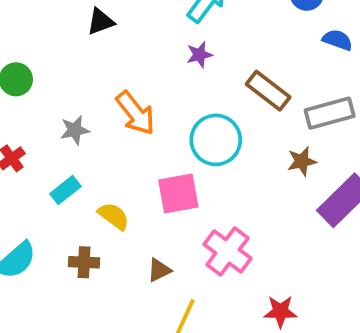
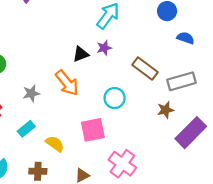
black triangle: (101, 22) -> (81, 54), moved
cyan circle: (216, 140) -> (115, 98), size x0.7

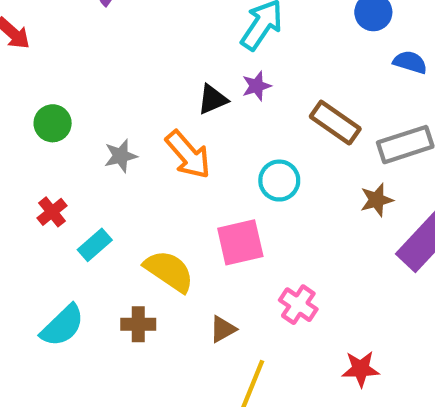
gray star: (31, 93) -> (121, 156), moved
cyan rectangle: (26, 129) -> (95, 245), moved
yellow semicircle: (55, 144) -> (169, 271), size x1.4
pink cross: (122, 164) -> (298, 305), size x0.7

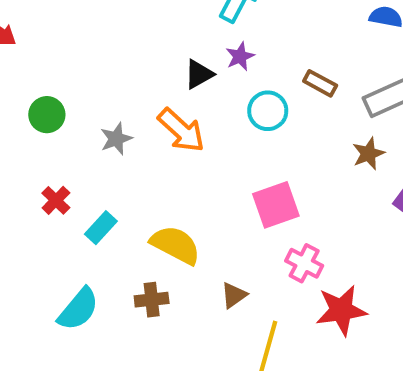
brown rectangle: (335, 123) -> (320, 83), size x0.7
cyan circle: (279, 181) -> (268, 111), moved
pink square: (240, 242) -> (276, 205), moved
red star: (361, 369) -> (341, 310), moved, size x1.4

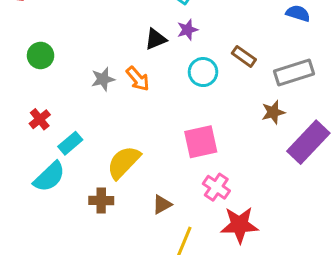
orange arrow: (181, 130) -> (138, 79), size x0.7
gray star: (116, 139) -> (103, 79), moved
yellow semicircle: (176, 245) -> (124, 162), turned -81
cyan semicircle: (78, 309) -> (49, 177), moved

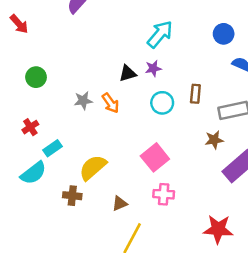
brown rectangle: (244, 56) -> (195, 94), turned 54
pink square: (201, 142) -> (155, 157), turned -32
pink cross: (216, 187) -> (164, 194), turned -36
red star: (240, 225) -> (218, 229), moved

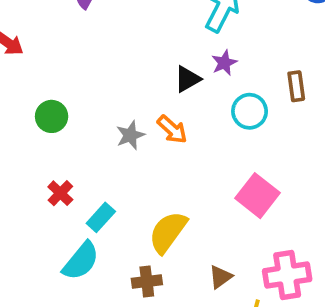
pink cross: (164, 194) -> (287, 275), moved, size x1.4

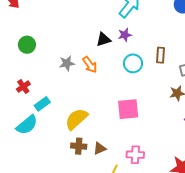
pink square: (258, 196) -> (128, 109), turned 35
pink cross: (287, 275) -> (135, 155), size x0.7
brown cross: (147, 281) -> (79, 146), moved

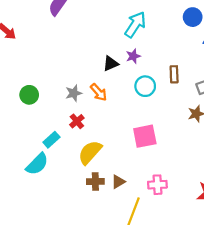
green circle: (27, 45) -> (29, 95), moved
red cross: (23, 87) -> (77, 121), moved

